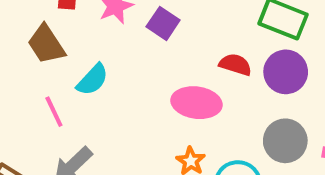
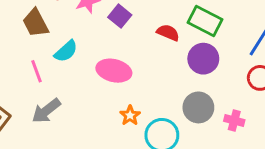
red semicircle: (235, 65) -> (168, 33), moved
pink ellipse: (196, 103) -> (114, 71), moved

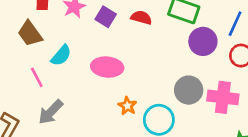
red semicircle: (168, 33) -> (141, 18), moved
purple circle: (203, 59) -> (203, 41), moved
pink cross: (234, 120) -> (223, 97), size x1.6

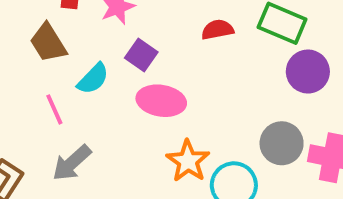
purple square: (106, 17) -> (141, 55), moved
red semicircle: (141, 18) -> (217, 30), turned -30
orange star: (127, 106) -> (188, 161), size x1.5

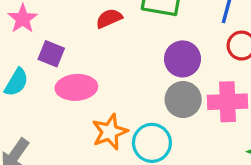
purple circle: (308, 72) -> (182, 59), moved
orange star: (188, 161) -> (110, 132), turned 30

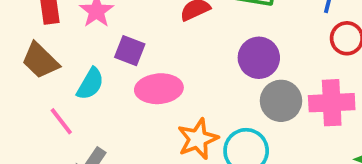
purple circle: (182, 59) -> (259, 58), moved

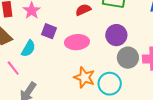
pink ellipse: (159, 89) -> (77, 42), moved
orange star: (198, 139) -> (84, 77), turned -30

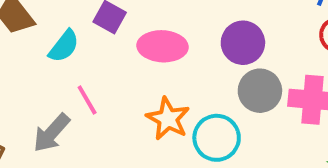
pink line: (13, 68) -> (87, 100), moved

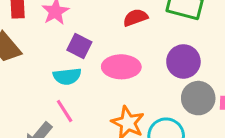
cyan semicircle: (64, 46) -> (67, 76), moved, turned 48

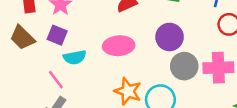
purple square: (79, 46) -> (57, 35), moved
pink line: (65, 111) -> (56, 80), moved

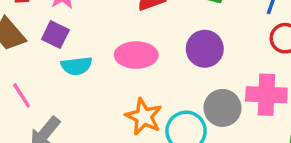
gray circle: (184, 66) -> (222, 108), moved
pink line: (56, 80) -> (22, 95), moved

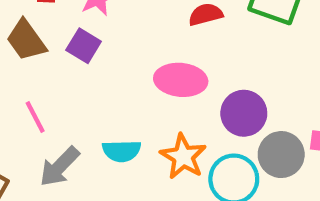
purple circle: (205, 49) -> (244, 113), moved
cyan semicircle: (76, 66) -> (122, 151), moved

